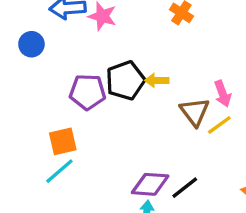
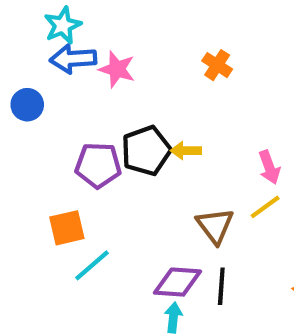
brown triangle: (195, 112) -> (215, 226), moved
cyan line: (59, 171) -> (92, 265), moved
black line: (185, 188) -> (221, 286), turned -48

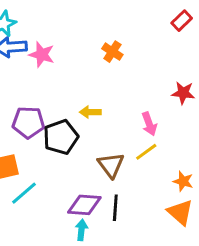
black pentagon: (146, 151) -> (61, 137), moved

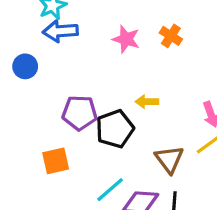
pink star: (42, 55) -> (126, 39), moved
cyan line: (24, 193) -> (110, 190), moved

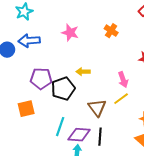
blue arrow: (60, 31) -> (29, 41), moved
orange cross: (171, 36) -> (111, 31), moved
cyan line: (110, 190) -> (60, 127), turned -30

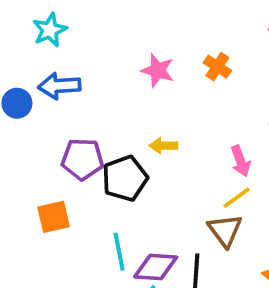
pink star: (70, 33) -> (158, 70), moved
brown triangle: (97, 108) -> (225, 230), moved
cyan line: (60, 127) -> (119, 252), turned -30

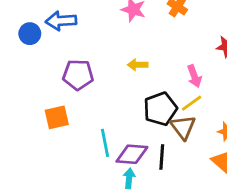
black pentagon: (125, 178) -> (160, 109), moved

